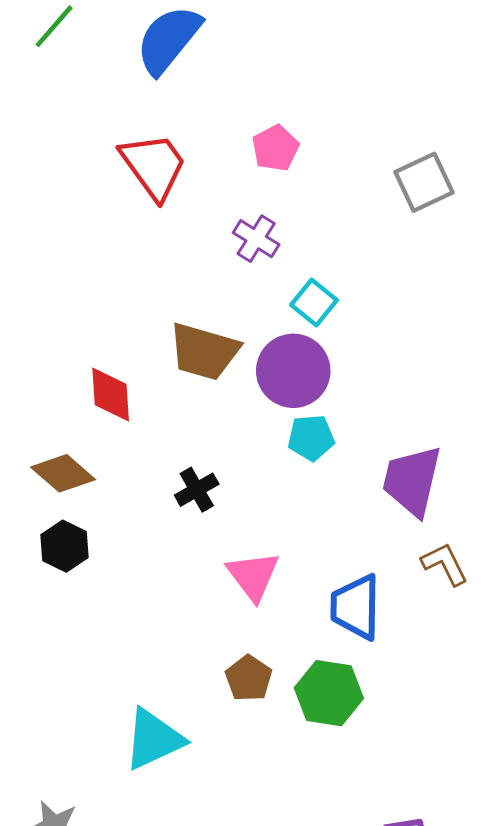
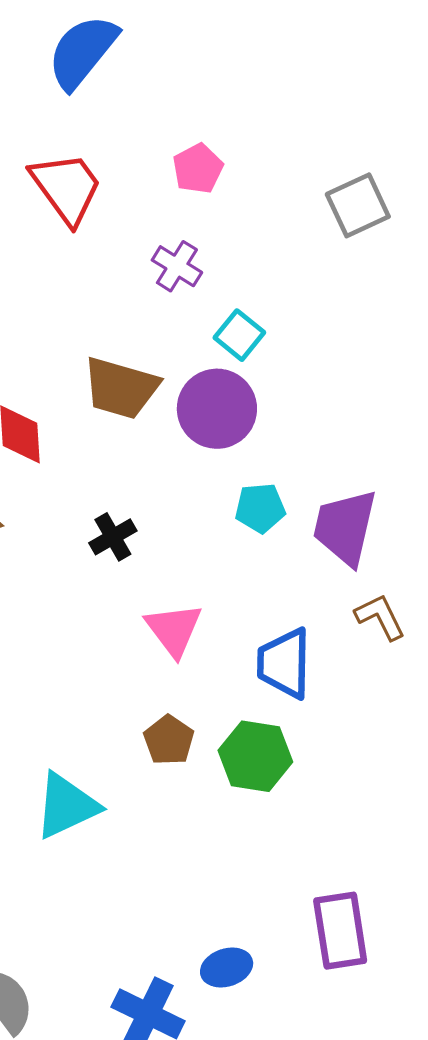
cyan pentagon: (311, 438) -> (260, 508), moved

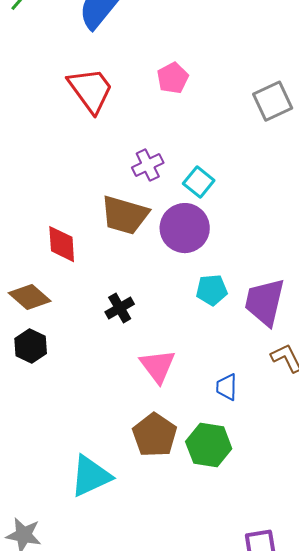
purple cross: (177, 266) -> (148, 165), moved, turned 32
blue trapezoid: (284, 663) -> (227, 387), size x0.6
brown pentagon: (169, 740) -> (155, 435), size x1.4

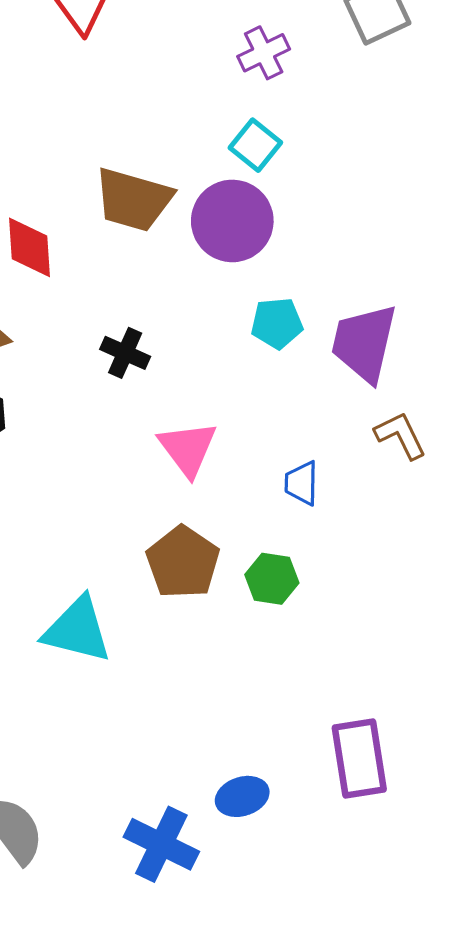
purple cross: (148, 165) -> (264, 53), moved
black cross: (120, 308) -> (125, 353), turned -36
green hexagon: (209, 445) -> (272, 579), size x0.7
cyan triangle: (91, 476) -> (77, 630), turned 39

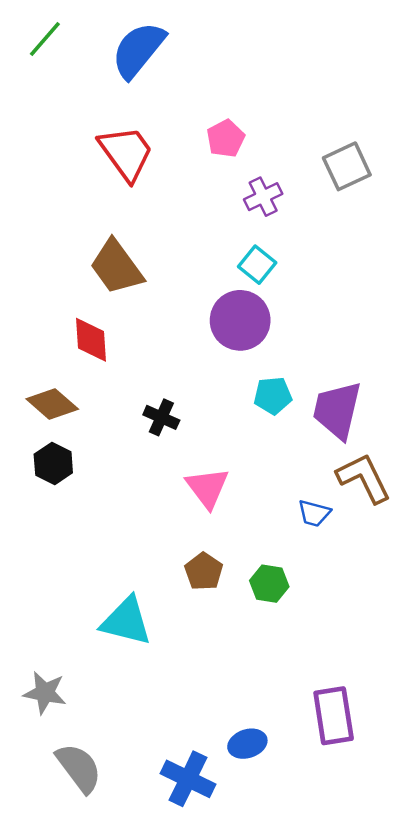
brown trapezoid: (133, 200) -> (116, 267), moved, turned 38
brown L-shape: (400, 435) -> (364, 478), size x1.4
blue trapezoid: (302, 483) -> (314, 513), moved, turned -76
brown pentagon: (183, 562) -> (204, 571), size x0.7

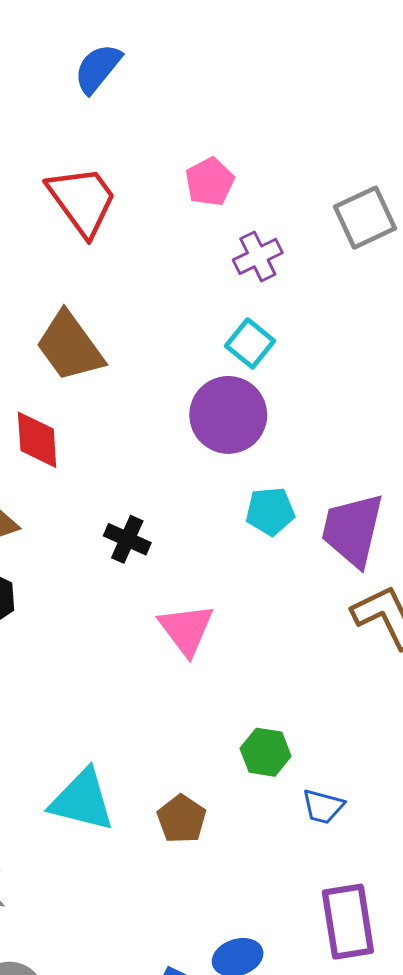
blue semicircle: (138, 50) -> (98, 68), size x0.7
blue trapezoid: (314, 513) -> (323, 807), moved
brown pentagon: (204, 571) -> (182, 819), moved

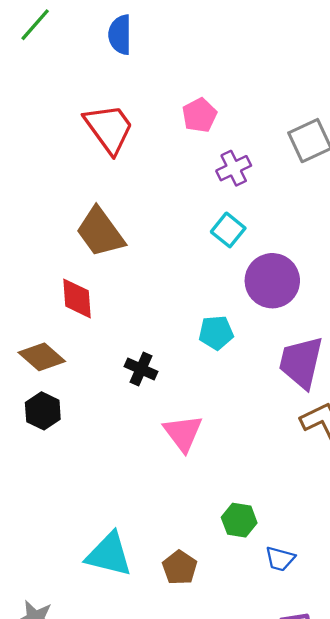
blue semicircle: (98, 68) -> (120, 35), turned -39
purple circle: (228, 415) -> (272, 281), moved
cyan pentagon: (270, 511) -> (216, 333), moved

